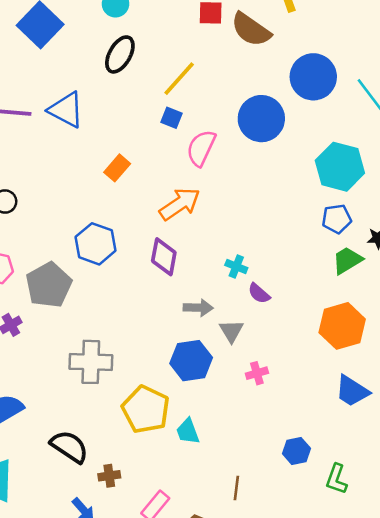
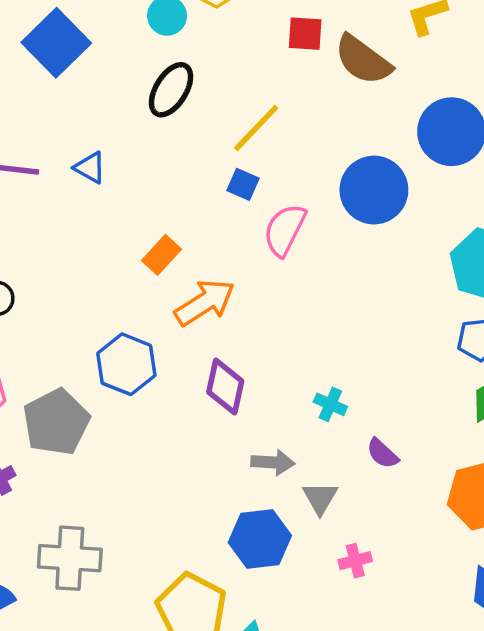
blue triangle: (66, 110) -> (90, 168), size x0.6
orange arrow: (180, 204) -> (205, 302), moved
purple semicircle: (259, 293) -> (382, 453), moved
gray cross: (91, 362) -> (70, 558), moved

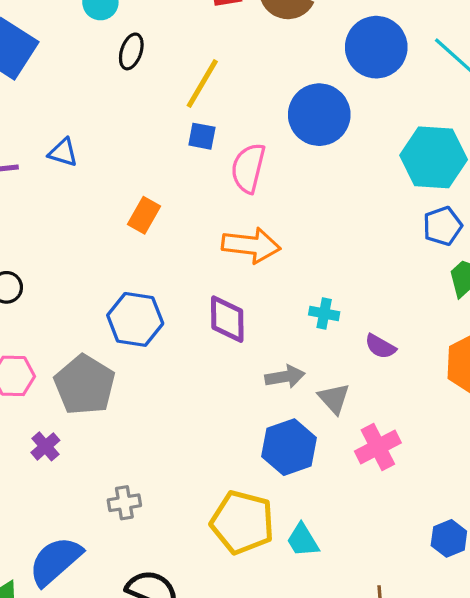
black ellipse: (171, 90) -> (131, 51), moved, size x0.7
orange arrow: (205, 302) -> (251, 245), moved, turned 52
gray cross: (70, 558) -> (124, 503), size x0.6
pink cross: (355, 561) -> (378, 447), size x1.5

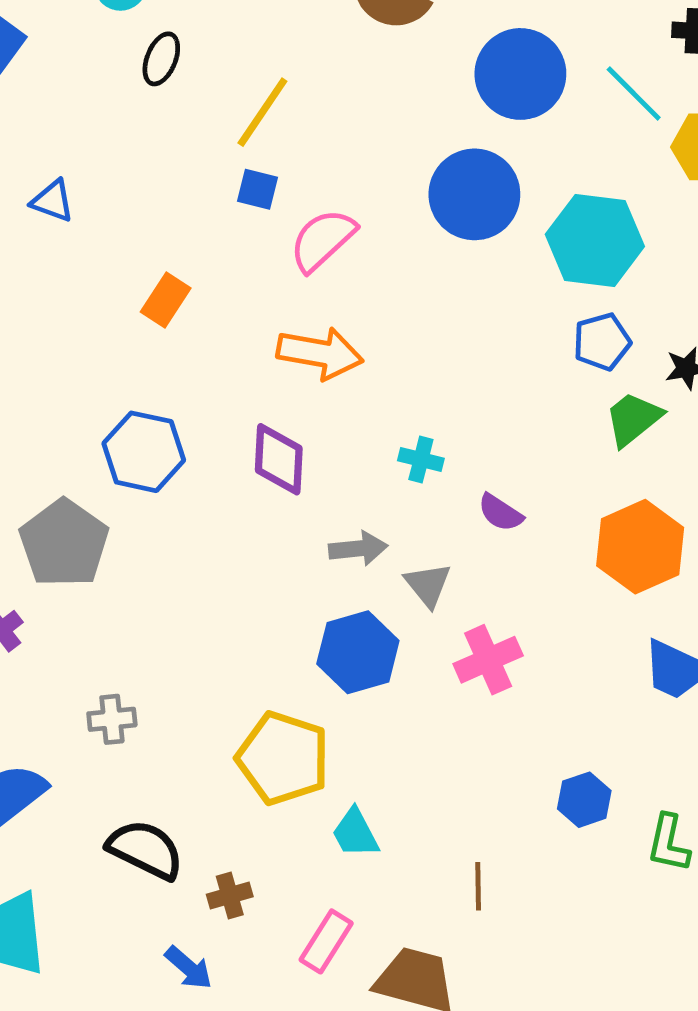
blue circle: (319, 115) -> (474, 194), moved
pink semicircle: (248, 168) -> (322, 240), turned 30
cyan trapezoid: (303, 540) -> (355, 833), moved

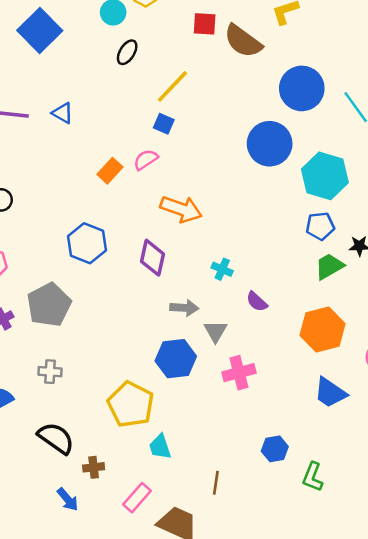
pink semicircle: (322, 240) -> (146, 160), moved, size x0.7
gray pentagon: (64, 543) -> (49, 305), moved

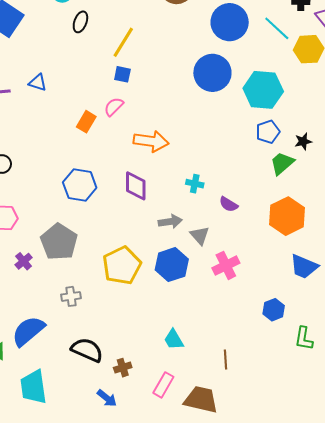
yellow pentagon: (131, 404) -> (122, 265), moved, turned 30
blue hexagon: (275, 449) -> (274, 310), moved

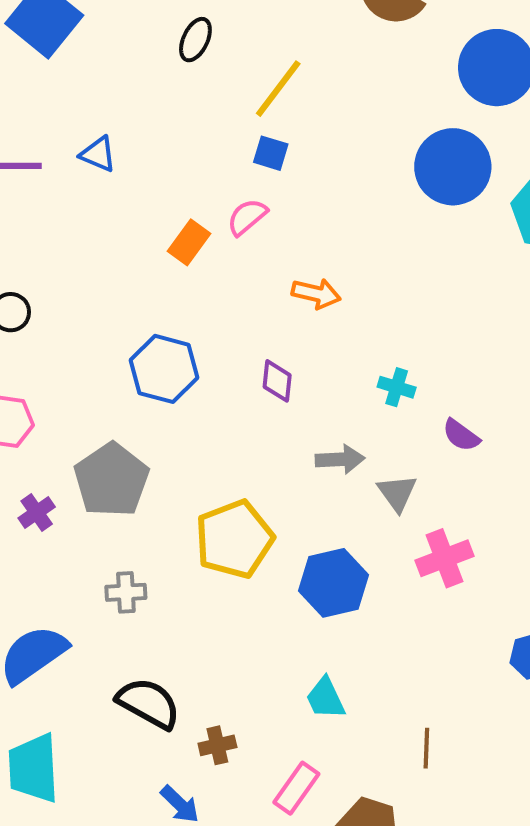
orange arrow: (151, 141) -> (316, 294), size x0.7
purple diamond: (136, 186) -> (277, 381), size x0.7
blue hexagon: (172, 265) -> (334, 583), moved

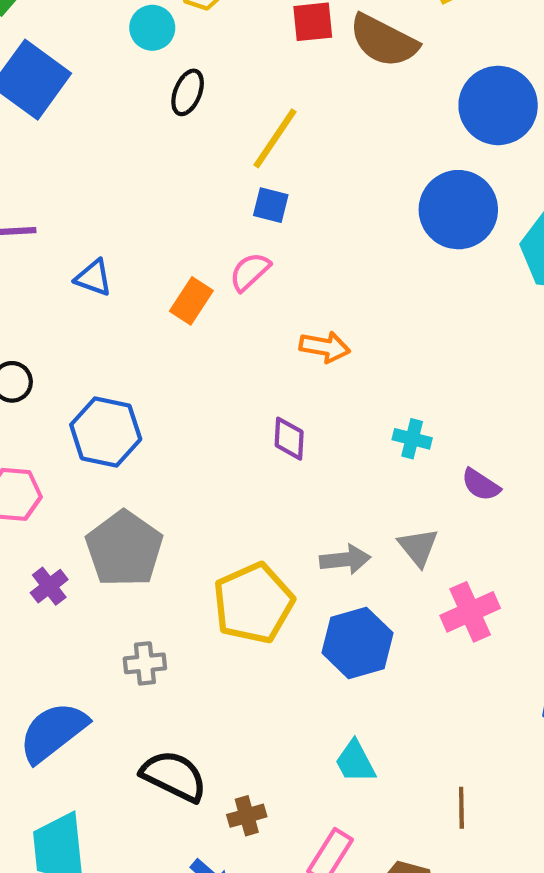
blue triangle: (98, 154) -> (93, 278), moved
blue hexagon: (164, 369) -> (106, 432), moved
gray arrow: (340, 459) -> (345, 560), moved

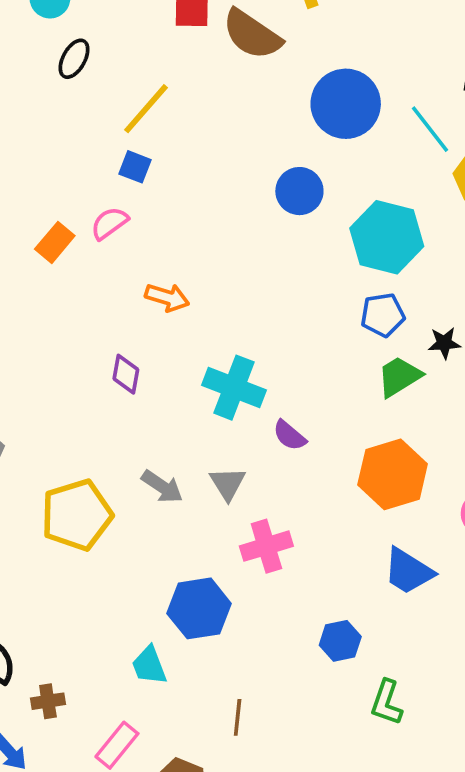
blue circle: (458, 210) -> (299, 191), size x0.7
cyan cross: (412, 439) -> (234, 388), size x1.8
gray arrow: (345, 560) -> (162, 487), turned 33
blue hexagon: (358, 643) -> (199, 608), moved

